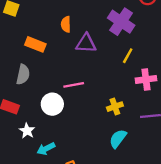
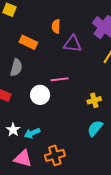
white star: (27, 131) -> (13, 130), moved

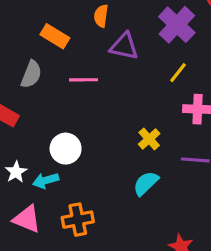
pink line: (60, 79) -> (83, 80), moved
white circle: (40, 95) -> (66, 149), moved
yellow cross: (94, 100) -> (149, 139), turned -32

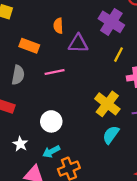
yellow cross: (149, 139) -> (107, 104), size x1.6
cyan arrow: (46, 181) -> (51, 152), moved

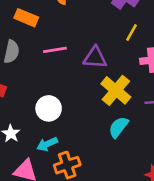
purple triangle: (78, 44) -> (95, 58), moved

